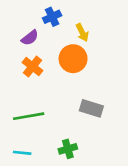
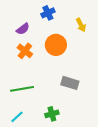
blue cross: (52, 17) -> (48, 13), moved
yellow arrow: (82, 33) -> (81, 25), moved
cyan line: (22, 153) -> (17, 117), turned -48

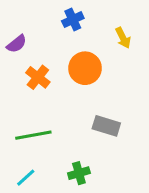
purple semicircle: (23, 29) -> (17, 44), moved

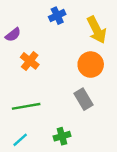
yellow arrow: (123, 38) -> (97, 30), size x1.6
orange circle: (85, 68) -> (91, 65), moved
gray rectangle: (106, 126) -> (83, 99), turned 42

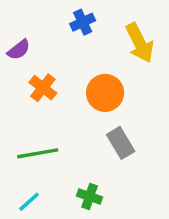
orange circle: (91, 65) -> (105, 93), moved
green cross: (62, 136) -> (90, 197), turned 35

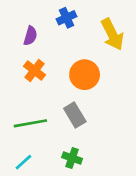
purple semicircle: (19, 50) -> (30, 36), moved, turned -36
gray rectangle: (121, 143) -> (75, 115), moved

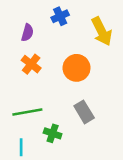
gray rectangle: (75, 115) -> (84, 112), moved
green cross: (72, 158) -> (53, 133), moved
cyan line: (23, 162) -> (21, 147), turned -48

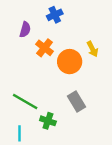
yellow arrow: (102, 31) -> (92, 49), moved, size x0.6
orange cross: (31, 64) -> (44, 48), moved
green line: (27, 112) -> (25, 101), turned 40

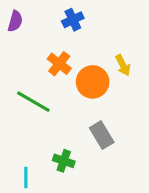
purple semicircle: (25, 30) -> (15, 21), moved
green line: (25, 101) -> (33, 102), moved

